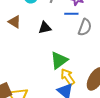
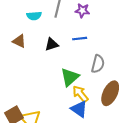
blue line: (71, 14) -> (80, 39), moved
gray semicircle: (85, 27) -> (98, 64), moved

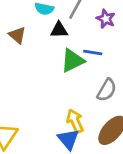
black triangle: (52, 44) -> (59, 30), moved
green triangle: (70, 77) -> (73, 61), moved

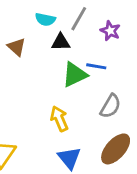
yellow arrow: (75, 121) -> (59, 119), moved

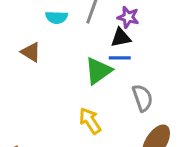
black triangle: (61, 42) -> (121, 38), moved
gray semicircle: (110, 106) -> (142, 98), turned -40

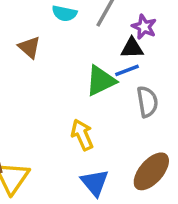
blue line: (120, 58) -> (127, 70), turned -30
gray semicircle: (142, 98) -> (147, 102), moved

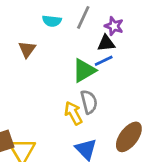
brown triangle: (29, 47) -> (27, 49), turned 30
gray semicircle: (147, 102) -> (89, 102), moved

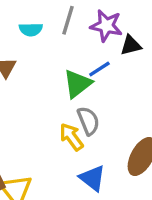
purple star: (114, 26) -> (106, 26), size x1.4
black triangle: (106, 43) -> (131, 45), moved

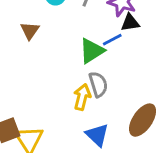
black triangle: (131, 45) -> (130, 23), moved
yellow arrow: (71, 137) -> (82, 97), turned 45

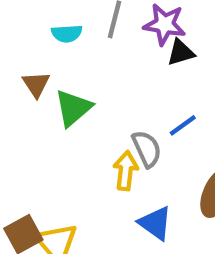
blue line: (112, 40) -> (183, 125), moved
green triangle: (92, 51) -> (73, 108), moved

